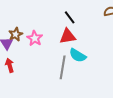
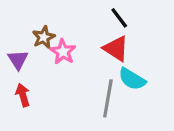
brown star: (16, 34) -> (44, 37), moved
red triangle: (68, 36) -> (116, 48), turned 42

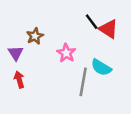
red triangle: (116, 48) -> (108, 29), moved
pink star: (63, 52) -> (66, 53), moved

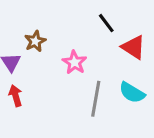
red triangle: (108, 29) -> (133, 47), moved
cyan semicircle: (101, 67) -> (132, 93), moved

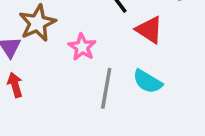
brown star: (35, 41) -> (37, 23), size x1.5

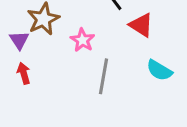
cyan semicircle: (147, 81) -> (159, 70), moved

